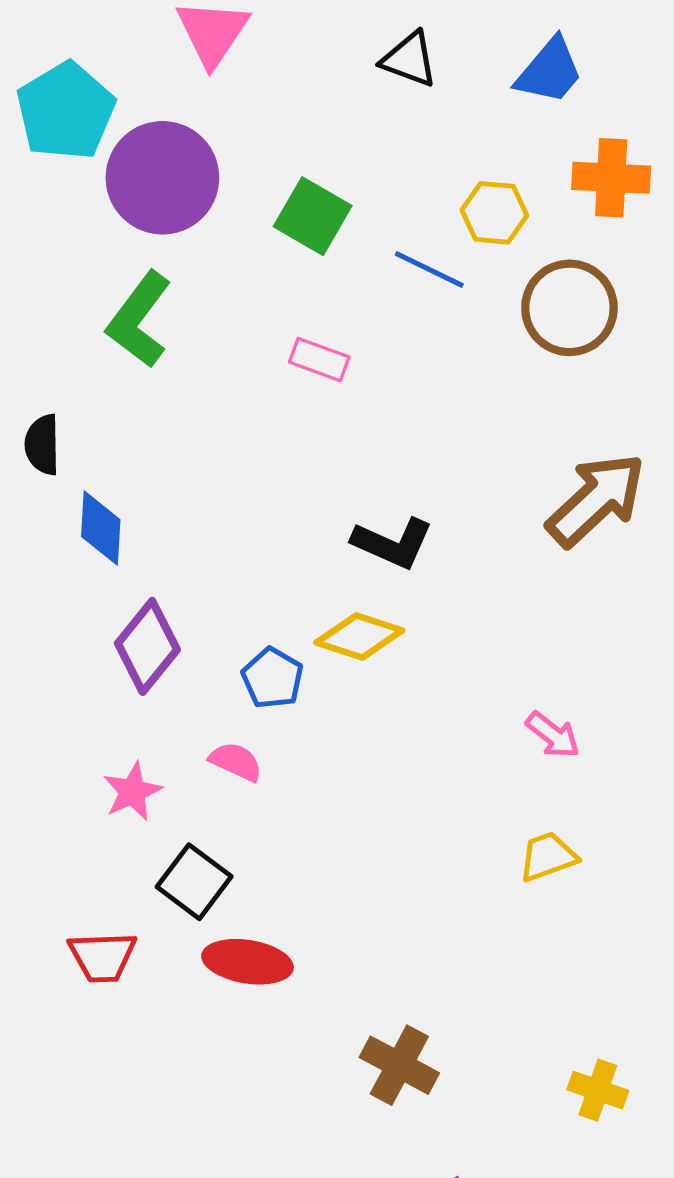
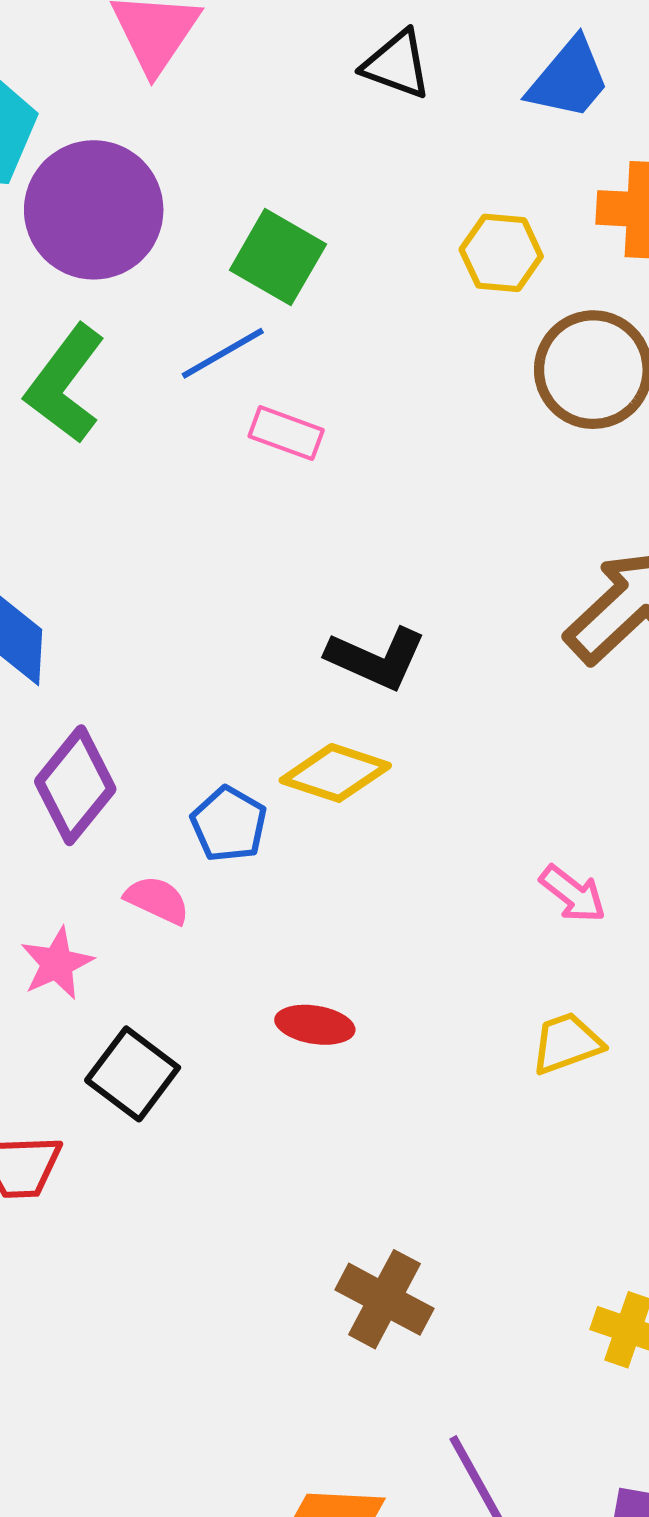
blue line: (429, 270) -> (223, 353), moved, turned -56
pink semicircle: (236, 762) -> (157, 900), moved
red ellipse: (248, 962) -> (315, 1025), moved, size x0.7

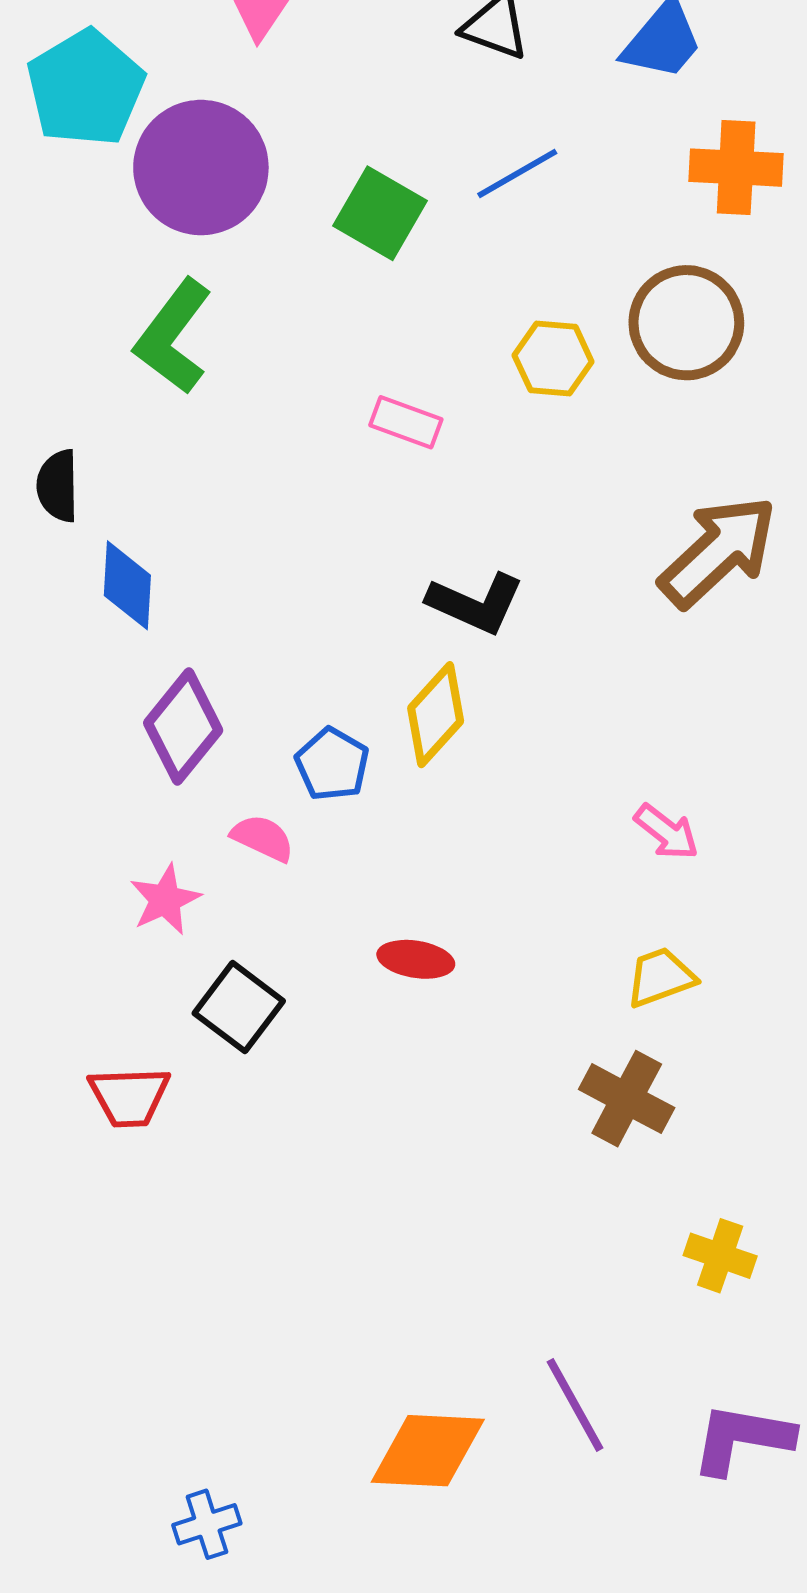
yellow hexagon: (501, 253) -> (553, 359), moved
blue line: (223, 353) -> (517, 173), moved
pink rectangle: (286, 433) -> (406, 422), moved
yellow diamond: (335, 773) -> (436, 715), turned -66
brown cross: (384, 1299) -> (627, 1099), moved

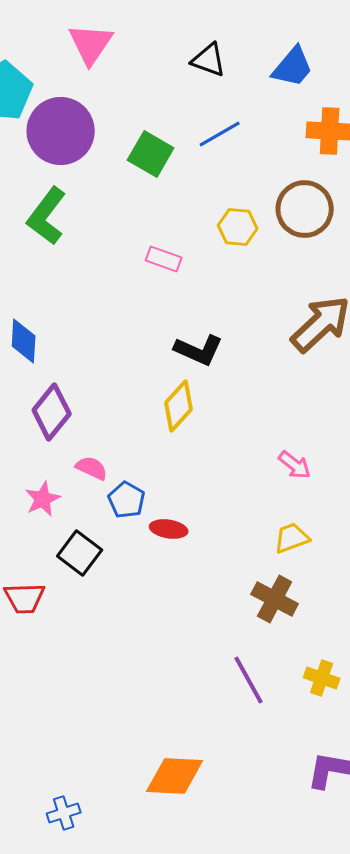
blue pentagon: (332, 764) -> (127, 500), moved
purple line: (575, 1405) -> (249, 680), moved

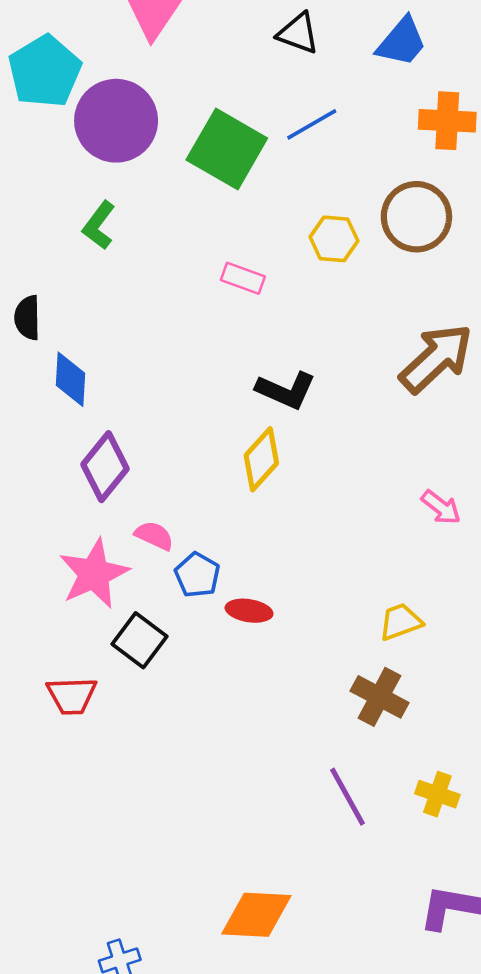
green square: (151, 154) -> (227, 149), size x1.4
green L-shape: (47, 216) -> (99, 225), size x0.7
pink arrow: (295, 465) -> (441, 507), moved
pink star: (43, 499) -> (94, 574), size x1.6

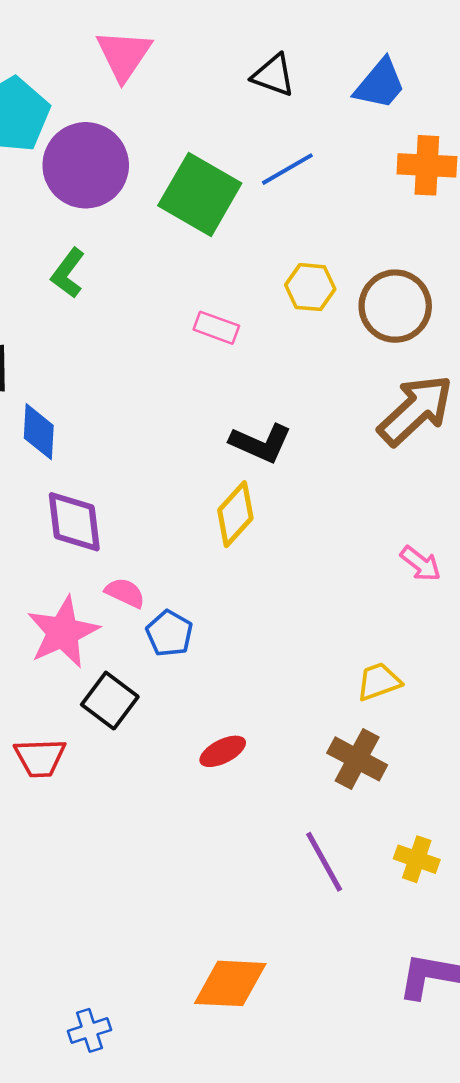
brown circle: (416, 217) -> (395, 306), moved
purple diamond: (105, 467) -> (74, 522), turned -46
red ellipse: (249, 611) -> (223, 751), moved, turned -36

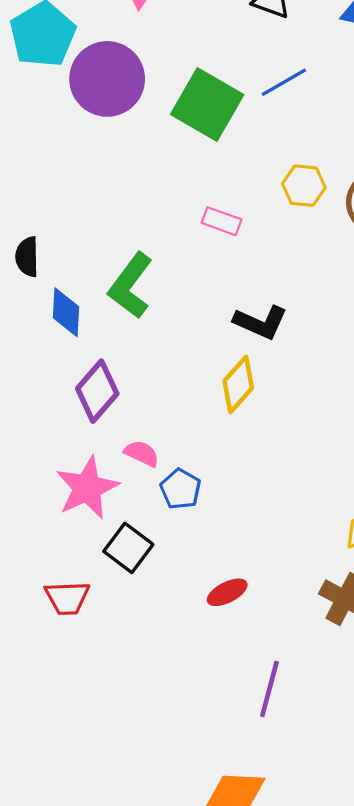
green L-shape: (68, 273) -> (130, 286), moved, size x1.5
purple diamond: (74, 522) -> (97, 391), turned 48
purple line: (324, 862) -> (269, 689), moved, turned 44

